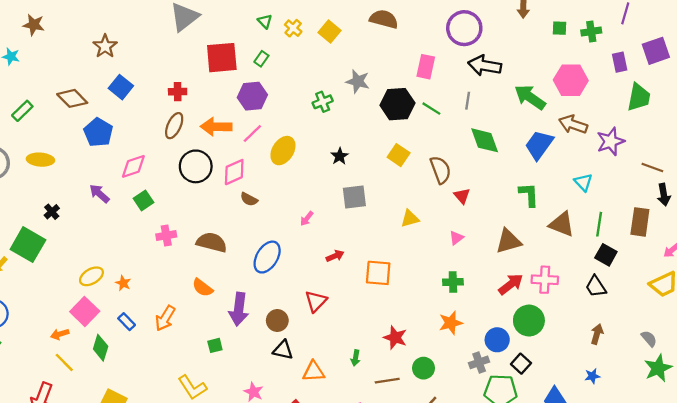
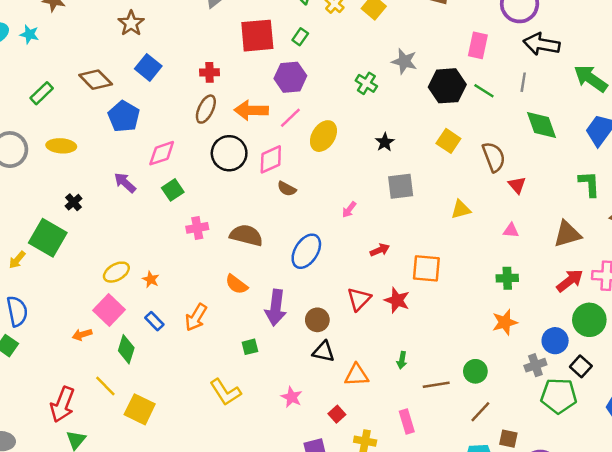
green cross: (323, 102) -> (366, 83), turned -36
pink triangle: (456, 238) -> (511, 230), turned 42
red star: (395, 338) -> (397, 300), moved
yellow line: (64, 362) -> (105, 386), moved

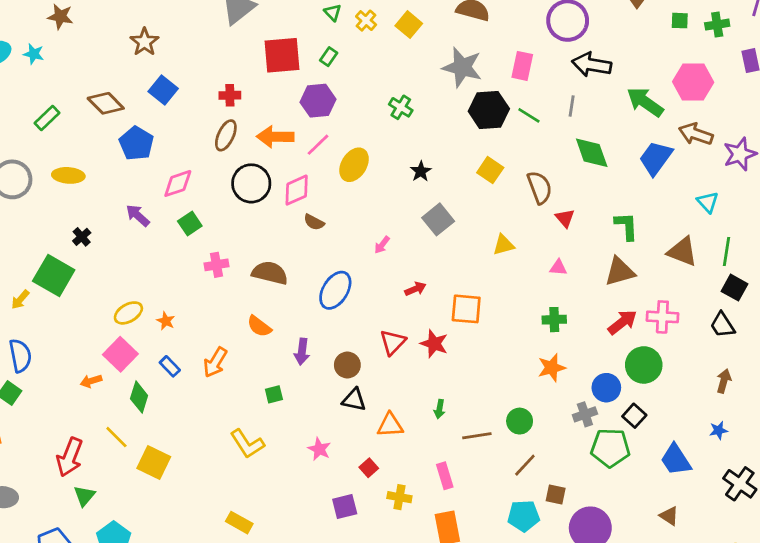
gray star: (404, 61) -> (462, 67), moved, size x1.4
green L-shape: (589, 184) -> (626, 226), moved
gray square: (401, 186) -> (438, 219), turned -32
purple arrow: (276, 308) -> (302, 352), size x0.7

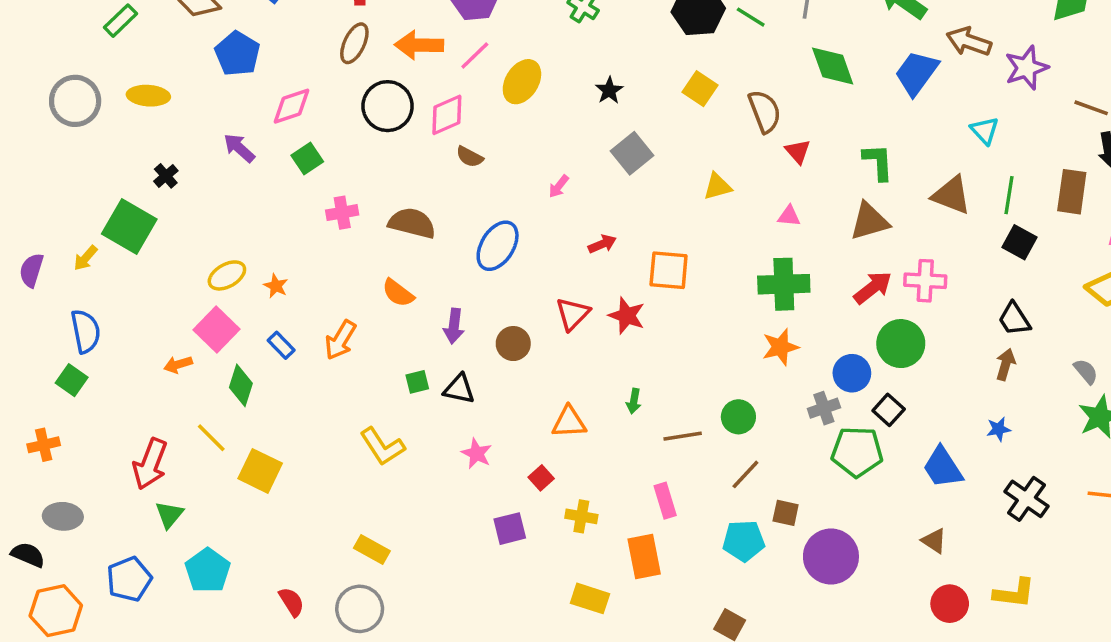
green cross: (554, 320) -> (784, 284), size x1.6
black trapezoid: (722, 325) -> (1014, 319), moved
black triangle: (354, 400) -> (459, 389), moved
pink rectangle: (445, 476) -> (665, 501), moved

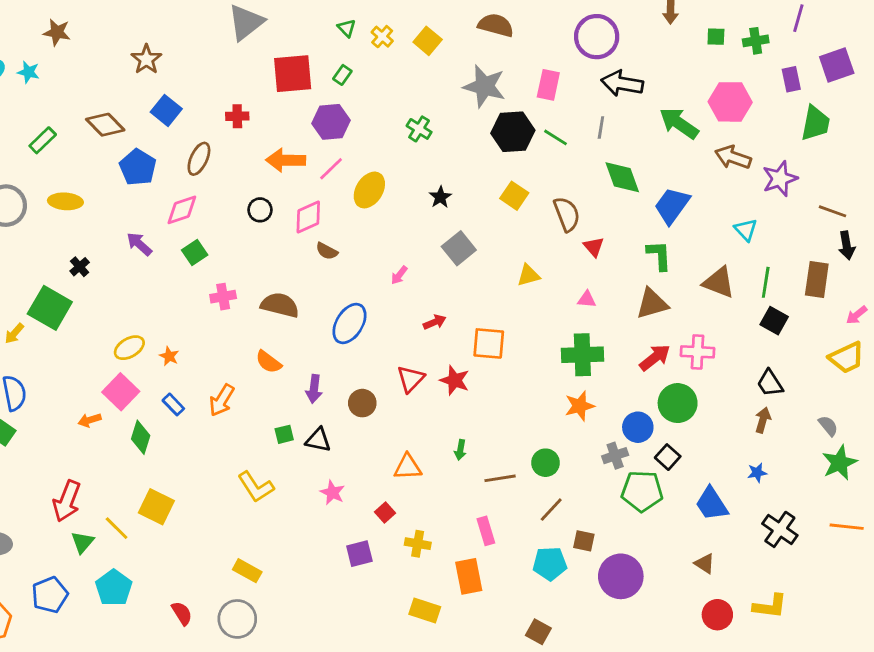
brown ellipse: (354, 43) -> (199, 159), moved
blue trapezoid: (916, 73) -> (672, 206), moved
black circle: (388, 106) -> (260, 210), size x0.6
yellow line: (211, 438) -> (117, 528), moved

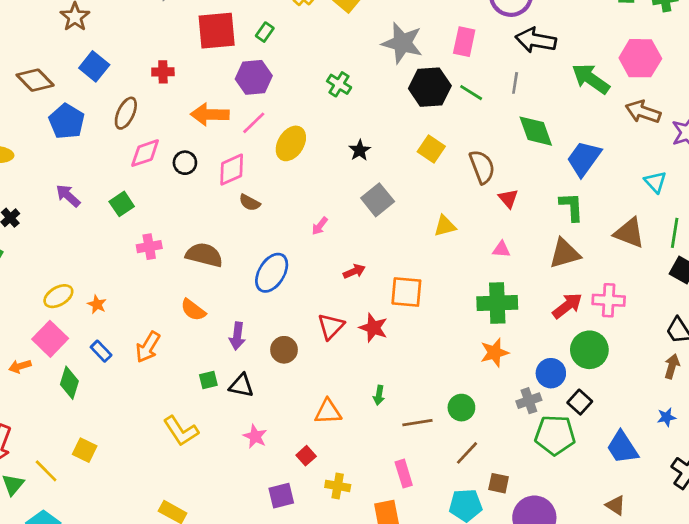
pink diamond: (182, 210) -> (145, 153), moved
yellow square: (156, 507) -> (85, 450), size x0.7

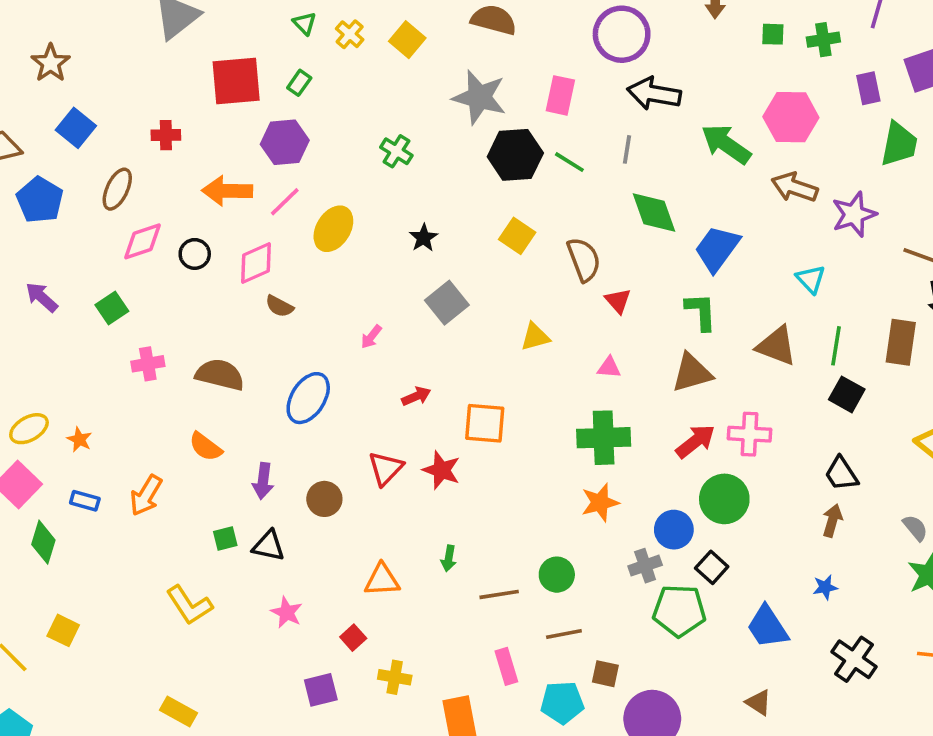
blue rectangle: (101, 351) -> (85, 501), turned -30
brown line: (467, 453) -> (564, 634), turned 36
pink rectangle: (404, 474) -> (506, 666), moved

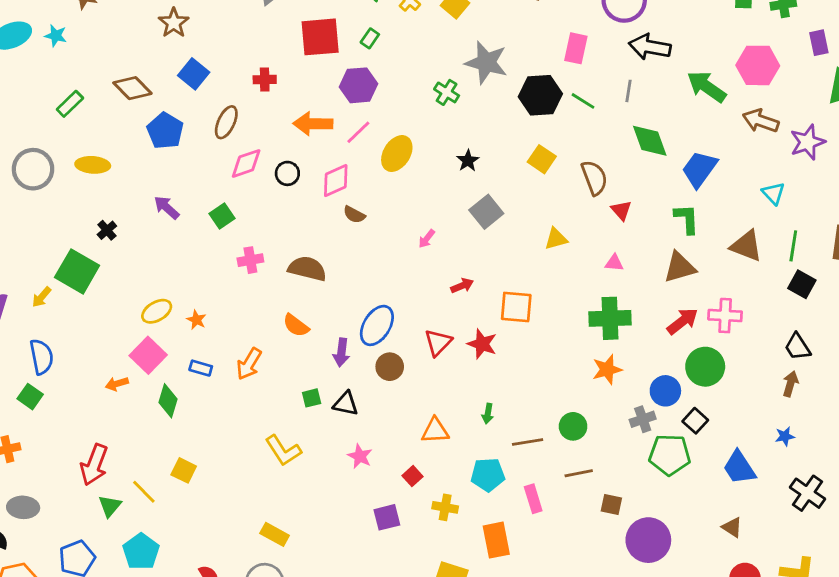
gray star: (479, 97) -> (486, 63), moved
blue ellipse: (308, 398) -> (377, 325), moved
cyan pentagon: (562, 702) -> (488, 475), moved

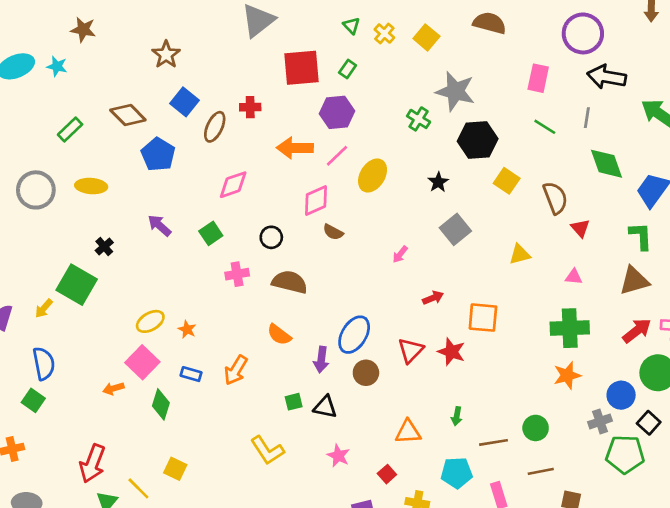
black hexagon: (540, 95) -> (478, 140), moved
brown ellipse: (226, 122) -> (215, 127), moved
black circle: (287, 173) -> (271, 237), moved

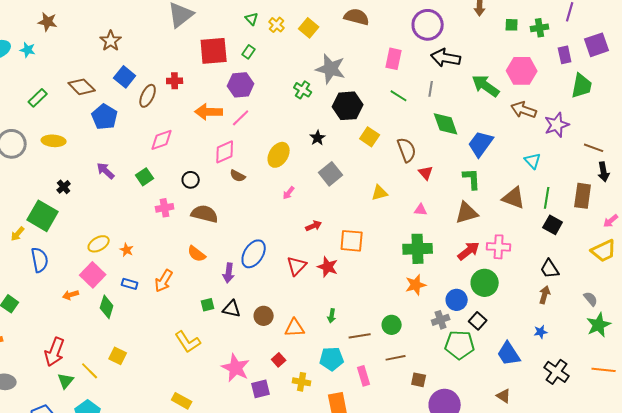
yellow ellipse: (373, 176) -> (279, 155), moved
blue semicircle: (44, 364) -> (40, 260), moved
brown circle: (366, 373) -> (264, 316), moved
pink star: (338, 456) -> (236, 368), moved, size x1.6

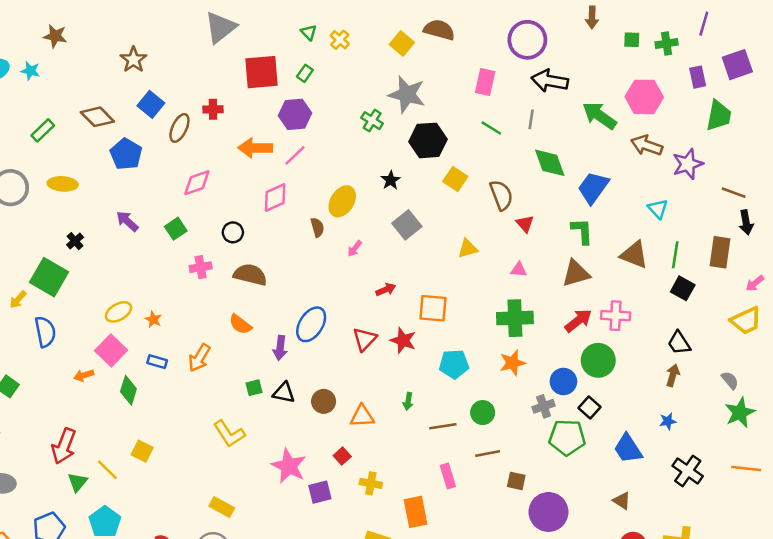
yellow square: (309, 28) -> (402, 43), moved
brown semicircle: (238, 176) -> (317, 227), moved, turned -133
cyan pentagon: (332, 359) -> (454, 364), moved

